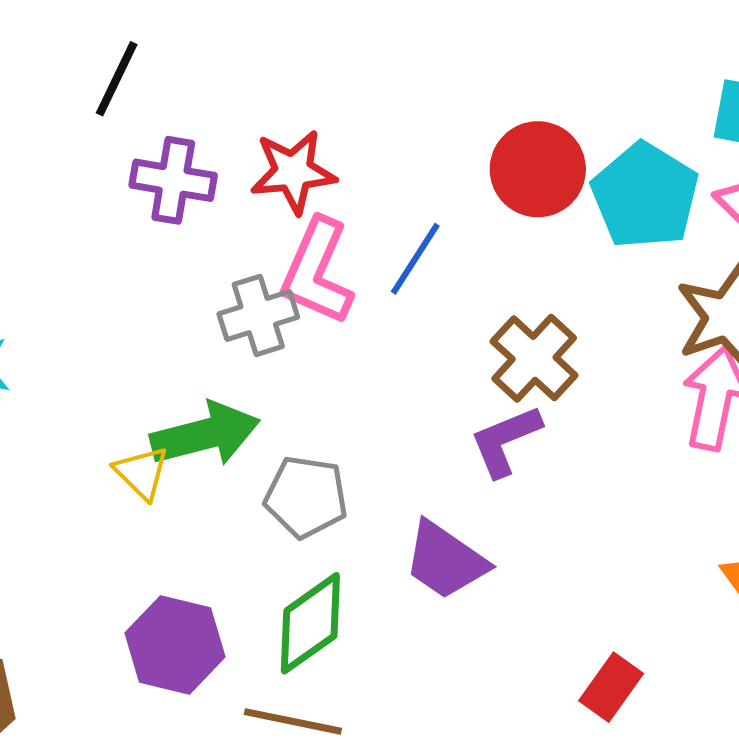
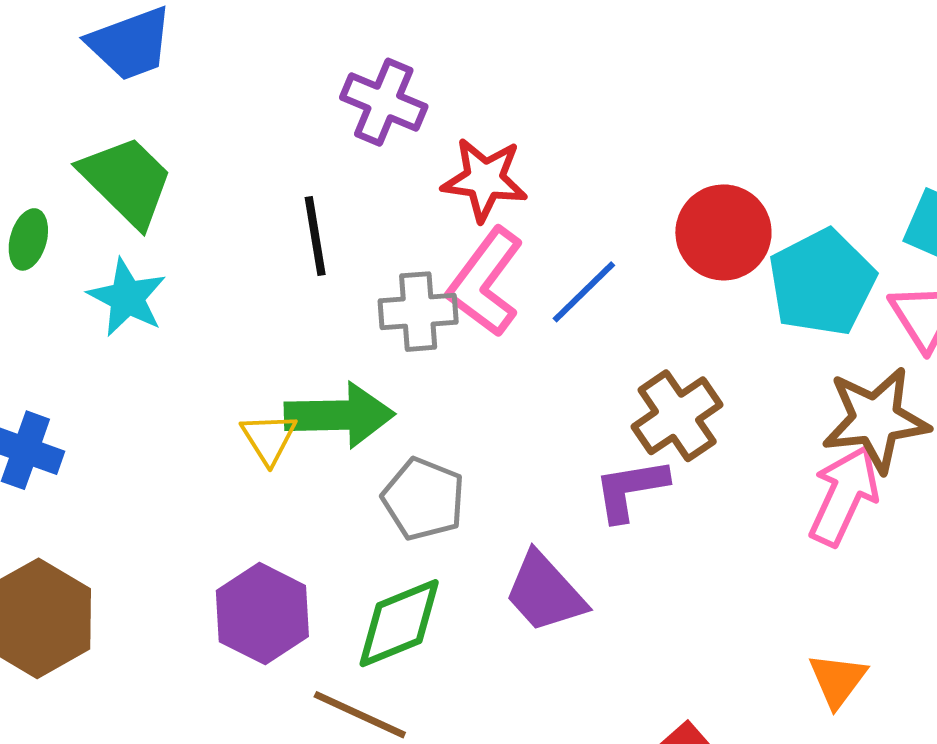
black line: (117, 79) -> (315, 236), moved, turned -48
purple cross: (173, 180) -> (384, 102), moved

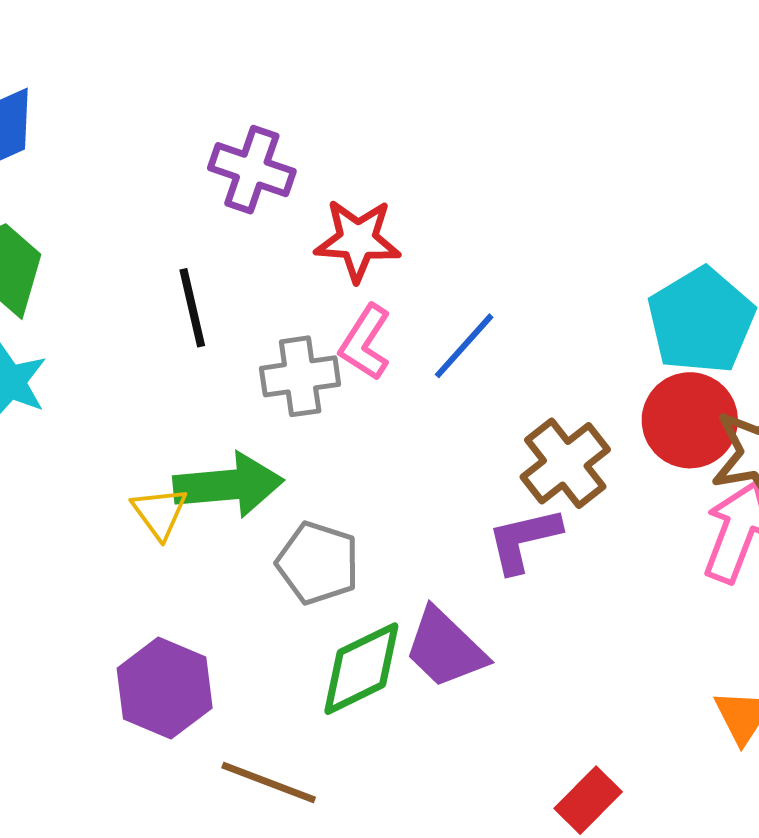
red circle: (723, 232) -> (690, 420), moved
pink L-shape: (485, 282) -> (365, 342), size x0.7
green diamond: (399, 623) -> (361, 669), moved

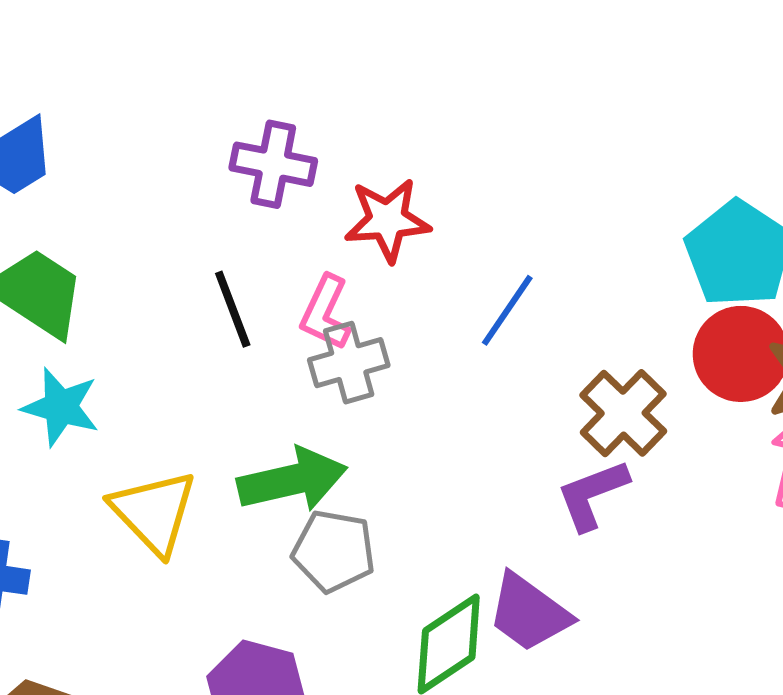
pink L-shape: (365, 342) -> (326, 313), moved
yellow triangle: (159, 513) -> (154, 512), moved, size x1.6
gray pentagon: (318, 563) -> (334, 551), moved

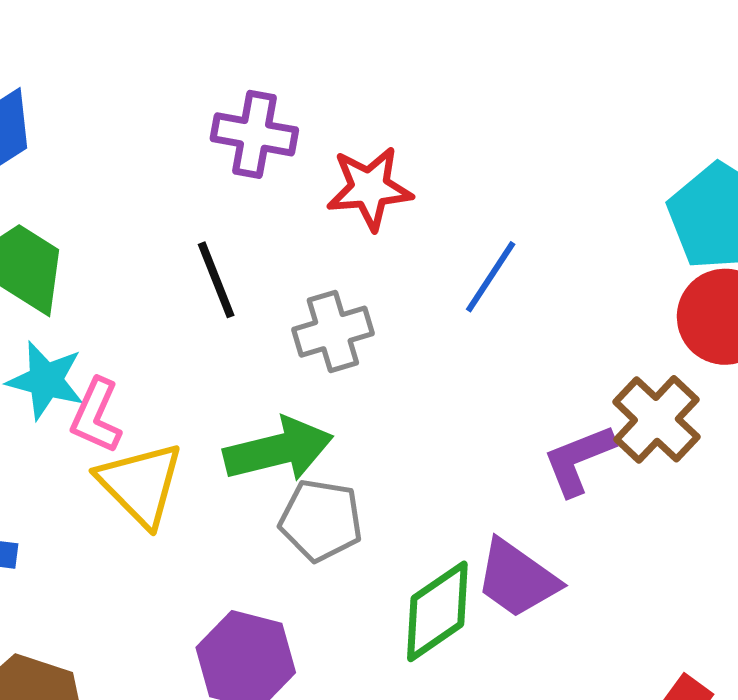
pink L-shape: (326, 313) -> (96, 416), moved
brown cross: (623, 413) -> (656, 419), moved

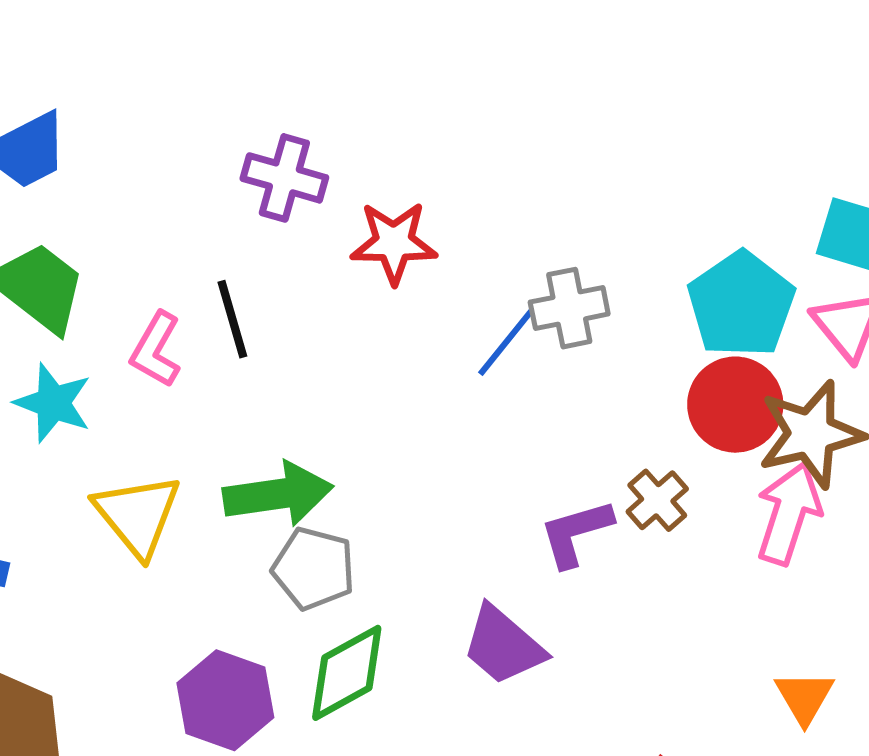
gray cross: (333, 332) -> (569, 308), moved
pink L-shape: (96, 416) -> (156, 350), moved
brown cross: (656, 419) -> (657, 500), size x0.7
green diamond: (437, 611) -> (347, 673), moved

